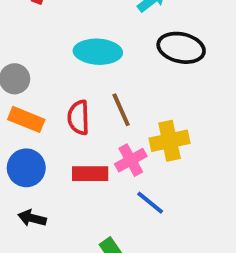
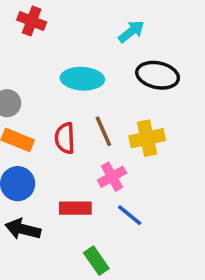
yellow cross: (169, 141) -> (147, 138), moved
red rectangle: (90, 174) -> (75, 208), moved
black arrow: (32, 218) -> (23, 229), size x1.4

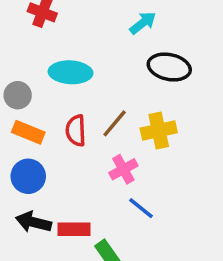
cyan ellipse: (82, 79) -> (71, 72), moved
brown line: (103, 131) -> (115, 123), turned 64
red rectangle: (75, 208) -> (74, 229), moved

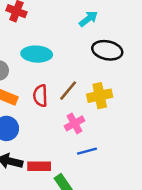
blue line: (141, 208) -> (87, 151), turned -54

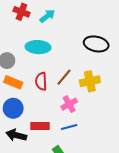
cyan arrow: (88, 19) -> (47, 16), moved
blue line: (87, 151) -> (69, 127), moved
red rectangle: (39, 166) -> (40, 126), moved

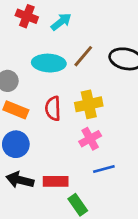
brown line: (64, 77) -> (83, 56), moved
yellow cross: (90, 81) -> (89, 104), moved
red rectangle: (40, 126) -> (56, 181), moved
blue line: (69, 127) -> (104, 169), moved

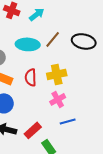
red rectangle: (56, 181) -> (33, 130), turned -42

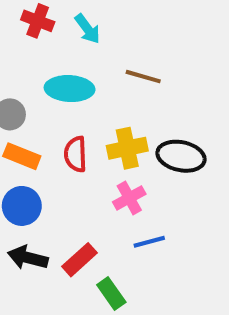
cyan arrow: (37, 14) -> (87, 29), turned 91
brown line: (53, 39) -> (143, 77), moved, turned 66
black ellipse: (84, 41) -> (181, 156), moved

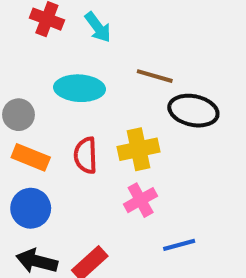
black ellipse: (181, 156) -> (193, 111), moved
blue line: (149, 242) -> (179, 245), moved

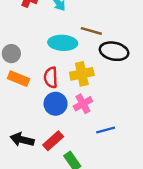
cyan ellipse: (80, 88) -> (63, 43), moved
blue circle: (31, 208) -> (56, 104), moved

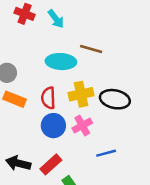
black ellipse: (114, 51) -> (115, 99), moved

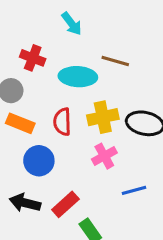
red cross: (25, 14) -> (33, 58), moved
blue circle: (53, 126) -> (39, 161), moved

